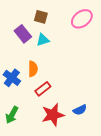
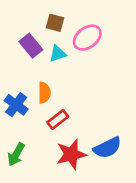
pink ellipse: (82, 19) -> (87, 38), moved
blue semicircle: (80, 110) -> (107, 148), size x1.5

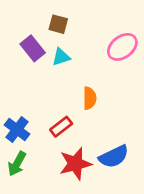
pink ellipse: (87, 38) -> (122, 47), moved
orange semicircle: (44, 93) -> (90, 98), moved
blue cross: (16, 105) -> (17, 130), moved

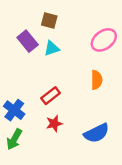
orange semicircle: (90, 98) -> (97, 80), moved
red rectangle: (61, 127) -> (51, 96), moved
red star: (75, 164) -> (54, 123), moved, size x0.6

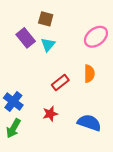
cyan triangle: (52, 48) -> (48, 45), turned -32
red rectangle: (51, 96) -> (60, 83), moved
blue semicircle: (97, 133) -> (89, 123), turned -135

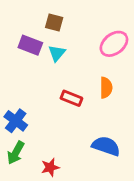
purple rectangle: (26, 38) -> (30, 45), turned -30
red rectangle: (60, 83) -> (71, 98), turned 60
red star: (50, 114) -> (50, 167), moved

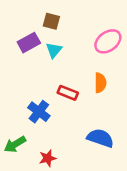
purple rectangle: (30, 45) -> (29, 43), turned -50
blue cross: (16, 121) -> (39, 112), moved
green arrow: (16, 153) -> (15, 144), turned 30

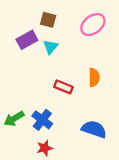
pink ellipse: (108, 41) -> (93, 25), moved
blue cross: (39, 112) -> (42, 120), moved
green arrow: (15, 144) -> (14, 119), moved

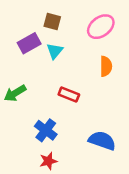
orange semicircle: (94, 77) -> (106, 66), moved
green arrow: (14, 119) -> (15, 93), moved

